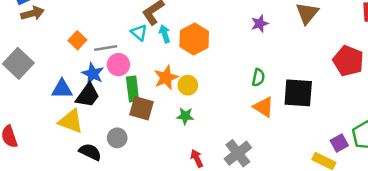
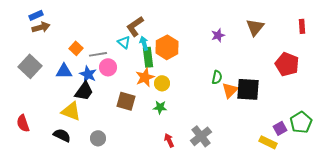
blue triangle: (62, 89) -> (64, 71), moved
green rectangle: (133, 89) -> (148, 57), moved
orange triangle: (264, 107) -> (230, 90), moved, turned 42
gray circle: (117, 138) -> (98, 138), moved
black semicircle: (90, 152) -> (62, 135), moved

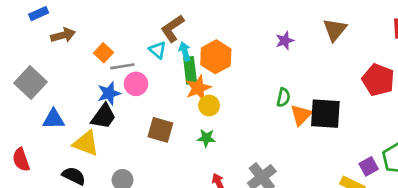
brown arrow: (41, 27) -> (63, 35), moved
orange square: (76, 48) -> (104, 53), moved
blue triangle: (64, 71) -> (53, 119), moved
blue star: (88, 74) -> (109, 93), turned 30
orange star: (145, 77) -> (198, 88), moved

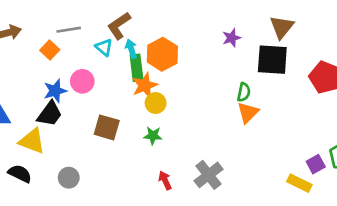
gray line: (122, 66) -> (69, 30), moved
green semicircle: (283, 97) -> (244, 92), moved
black square: (325, 114) -> (272, 60), moved

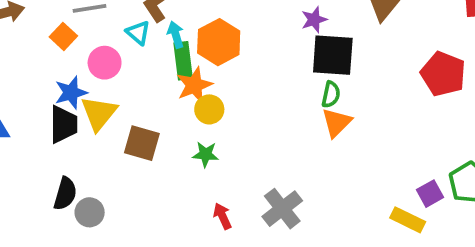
black square: (272, 60) -> (333, 55), moved
pink circle: (82, 81) -> (105, 63), moved
black trapezoid: (50, 114) -> (63, 124), turned -36
yellow triangle: (32, 141) -> (99, 113), moved, turned 48
black semicircle: (20, 174) -> (65, 194), moved, turned 80

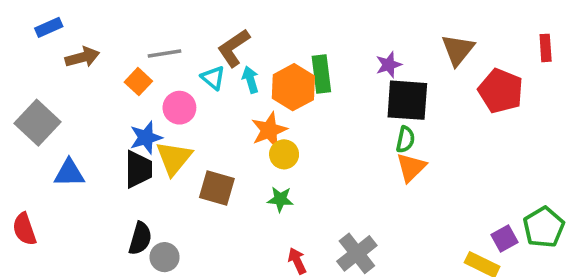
green rectangle: (183, 61) -> (321, 74), moved
red pentagon: (443, 74) -> (501, 91), moved

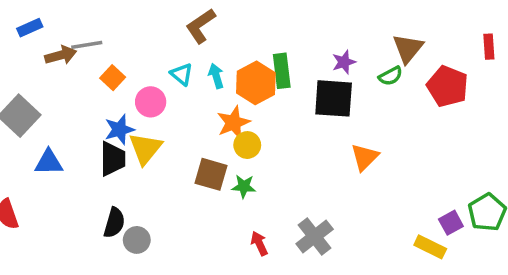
brown L-shape: (234, 48) -> (201, 26), moved
gray line: (165, 54) -> (87, 45), moved
black square: (407, 100) -> (334, 98), moved
green semicircle: (405, 139) -> (391, 76), moved, turned 50
brown square: (217, 188) -> (211, 174), moved

